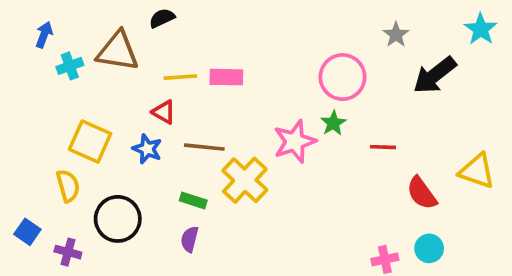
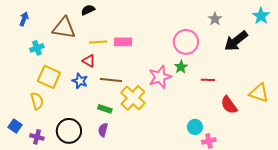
cyan cross: (70, 66) -> (37, 48), moved
black circle: (118, 219) -> (69, 131), moved
cyan circle: (429, 248) -> (195, 127), moved

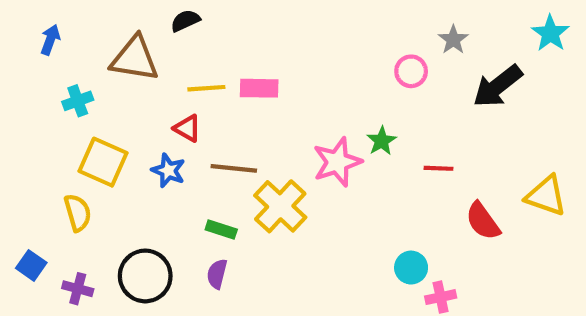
pink circle: (186, 42) -> (411, 71), moved, size x0.6

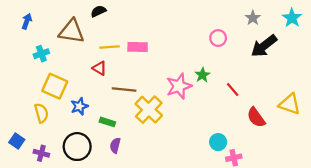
gray star: (453, 40) -> (253, 18), moved
red line: (438, 168) -> (233, 89), turned 48
blue star: (168, 170) -> (79, 106), moved, turned 30
green rectangle: (221, 230) -> (107, 122), moved

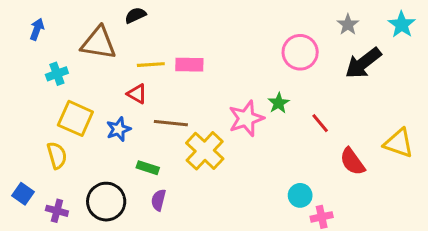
pink circle: (218, 38) -> (300, 52), size x1.5
blue star: (79, 106) -> (118, 129), moved

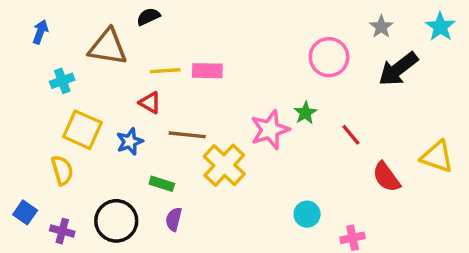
cyan circle: (300, 195) -> (307, 214), moved

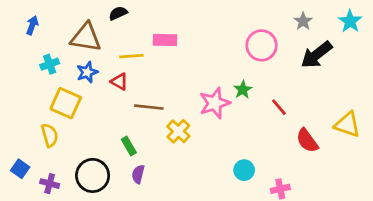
pink rectangle: (207, 71) -> (165, 40), moved
blue star: (130, 142) -> (87, 72), moved
yellow cross: (224, 165) -> (178, 131), size x0.7
green rectangle: (162, 184) -> (129, 146), turned 42

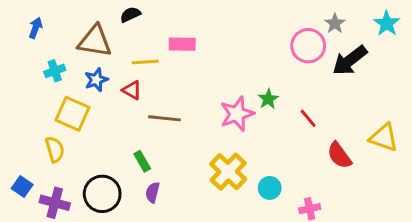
pink circle: (262, 45) -> (308, 46), moved
yellow cross: (178, 131) -> (228, 172), moved, size x1.4
purple cross: (50, 184) -> (55, 203), size x1.4

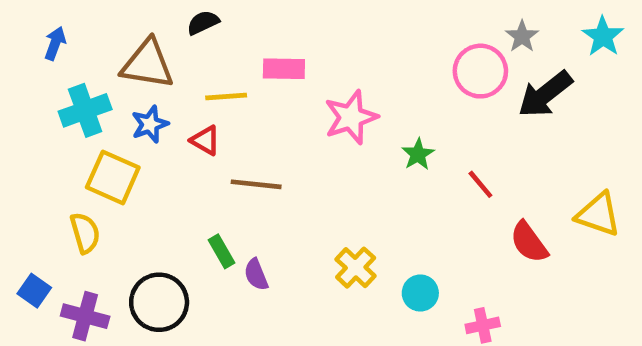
cyan cross: (55, 71) -> (85, 110), size x1.5
pink star: (237, 114) -> (351, 117), moved
yellow cross: (228, 172) -> (356, 268), size x0.7
purple semicircle: (153, 192) -> (256, 275), moved, turned -36

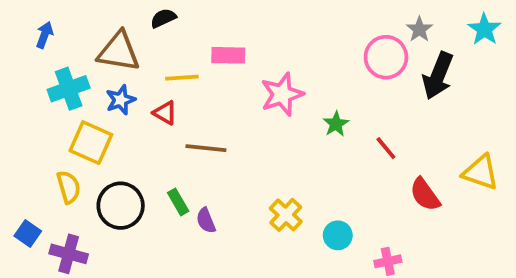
black arrow: (545, 94) -> (438, 76), turned -30
black circle: (159, 302) -> (121, 206), moved

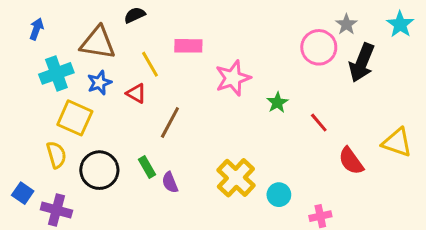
yellow line: (182, 78) -> (150, 64), turned 64
brown line: (206, 148) -> (170, 123), turned -68
yellow cross: (286, 215) -> (236, 178), size x1.4

